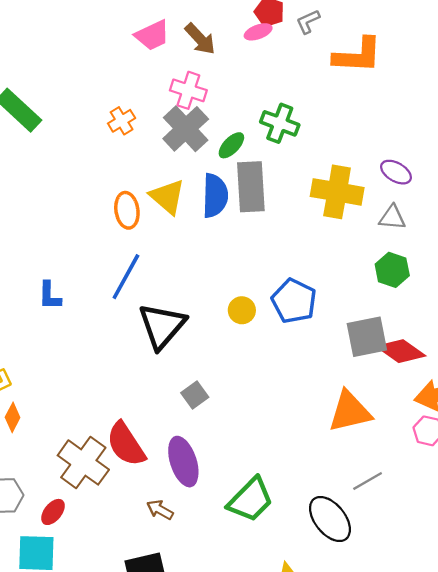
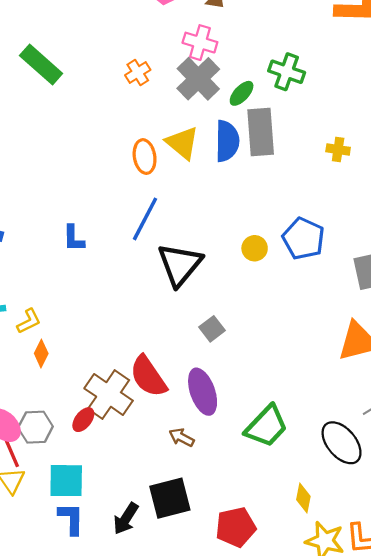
yellow cross: (337, 192) -> (338, 150), moved, size x0.5
red ellipse: (53, 512) -> (83, 420), moved

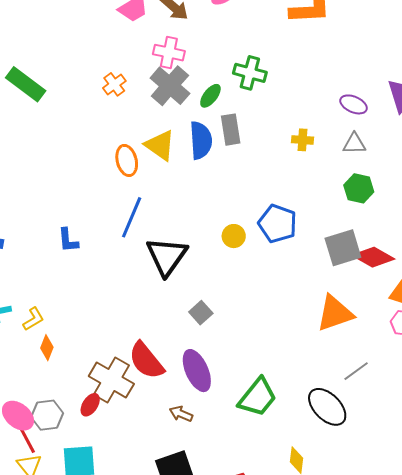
gray rectangle: (261, 132) -> (231, 130), size x0.7

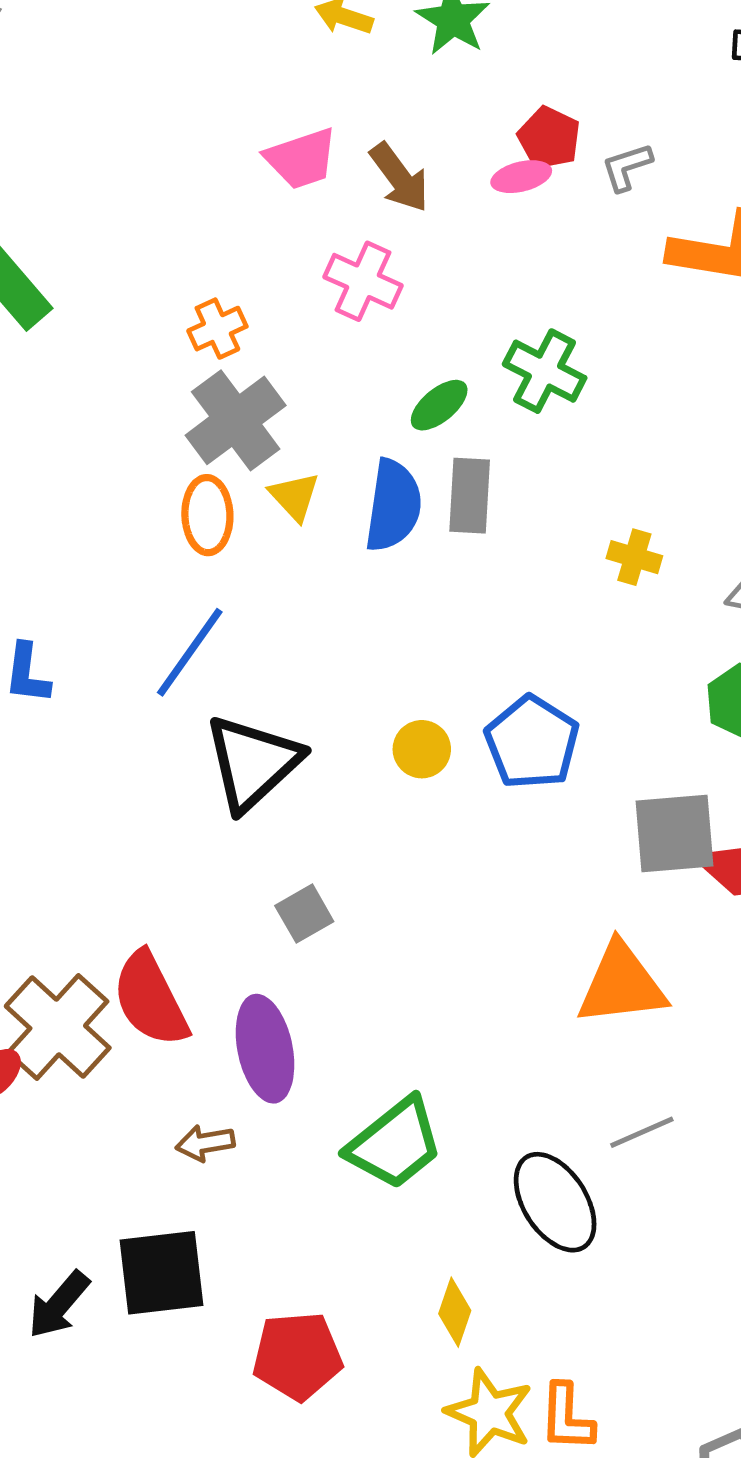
gray cross: (170, 86) -> (236, 420), moved
yellow triangle: (160, 145) -> (294, 496), size x0.7
brown arrow: (181, 414) -> (205, 1143), turned -45

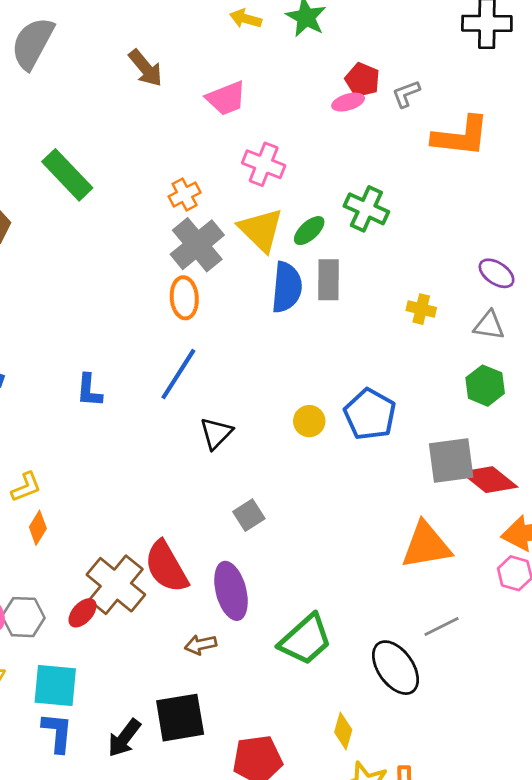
brown arrow: (399, 177) -> (146, 68), moved
yellow triangle: (294, 496) -> (261, 230), moved, size x1.6
black triangle: (253, 763) -> (216, 433), size x0.6

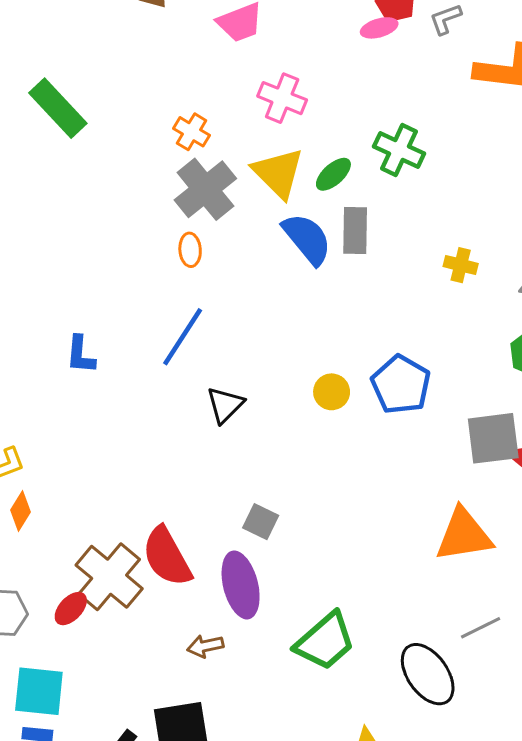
orange cross: (185, 194) -> (191, 132), turned -32
blue semicircle: (287, 287) -> (307, 239), turned -45
orange ellipse: (184, 298) -> (190, 250), size x0.7
gray square: (249, 515) -> (261, 522), moved, turned -32

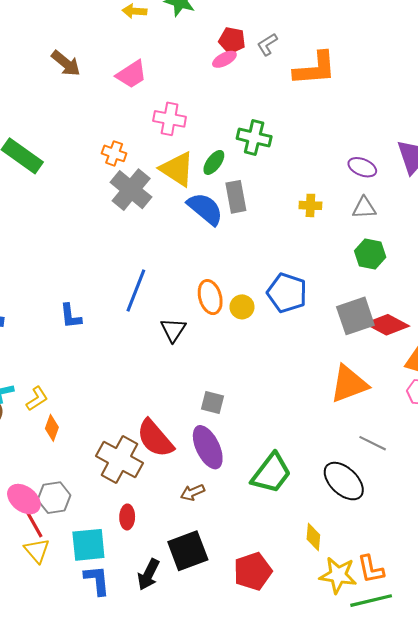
orange ellipse: (190, 250) -> (210, 297), moved, size x1.5
red ellipse: (71, 609) -> (127, 517), moved, turned -30
gray line: (481, 628) -> (373, 443), turned 64

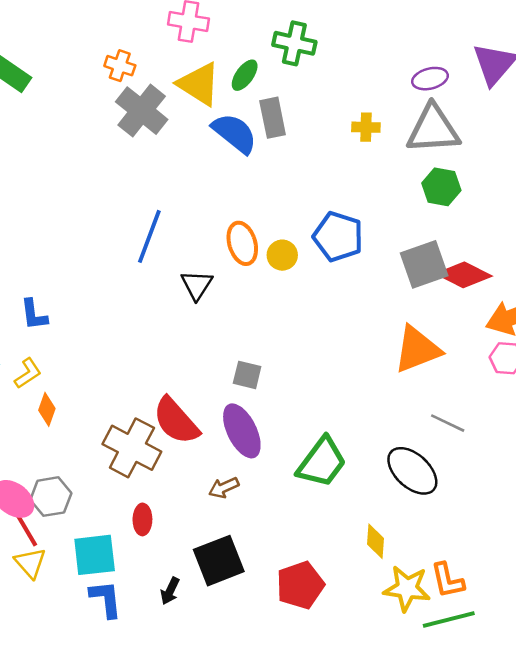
purple ellipse: (362, 167) -> (430, 79), turned -36
gray triangle: (364, 208) -> (433, 129), size x1.8
blue L-shape: (71, 316) -> (34, 315), moved
black arrow: (148, 575) -> (170, 591), size x0.7

